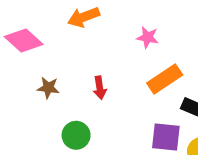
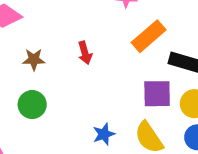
green circle: (76, 135) -> (32, 105), moved

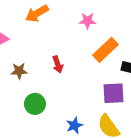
green circle: (32, 105) -> (35, 104), moved

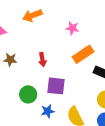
purple square: (113, 93) -> (56, 86), moved
green circle: (35, 104) -> (28, 94), moved

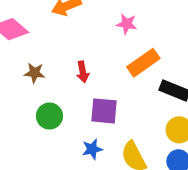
green circle: (28, 94) -> (49, 116), moved

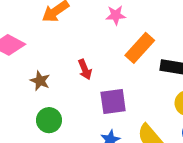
brown star: (35, 73) -> (40, 81), turned 30
green circle: (49, 116) -> (49, 120), moved

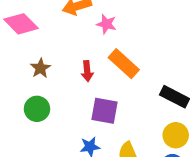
pink star: (116, 15) -> (106, 24), moved
orange rectangle: (140, 48) -> (124, 64), moved, turned 72

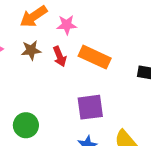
brown star: (40, 68) -> (31, 50), moved, turned -30
red arrow: (87, 71) -> (60, 56), moved

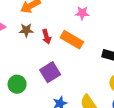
pink star: (67, 25) -> (82, 13), moved
purple square: (90, 107) -> (50, 72), moved, turned -30

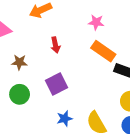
brown star: (26, 30) -> (19, 62), moved
orange rectangle: (72, 40) -> (103, 51), moved

